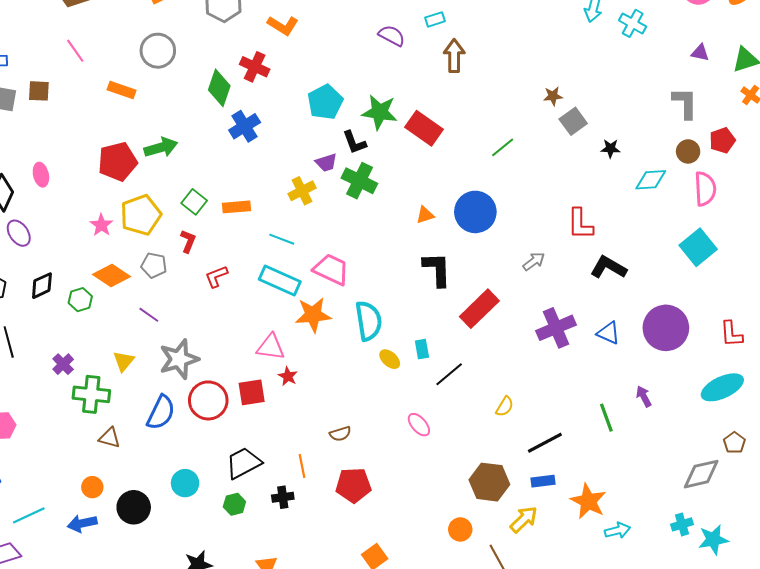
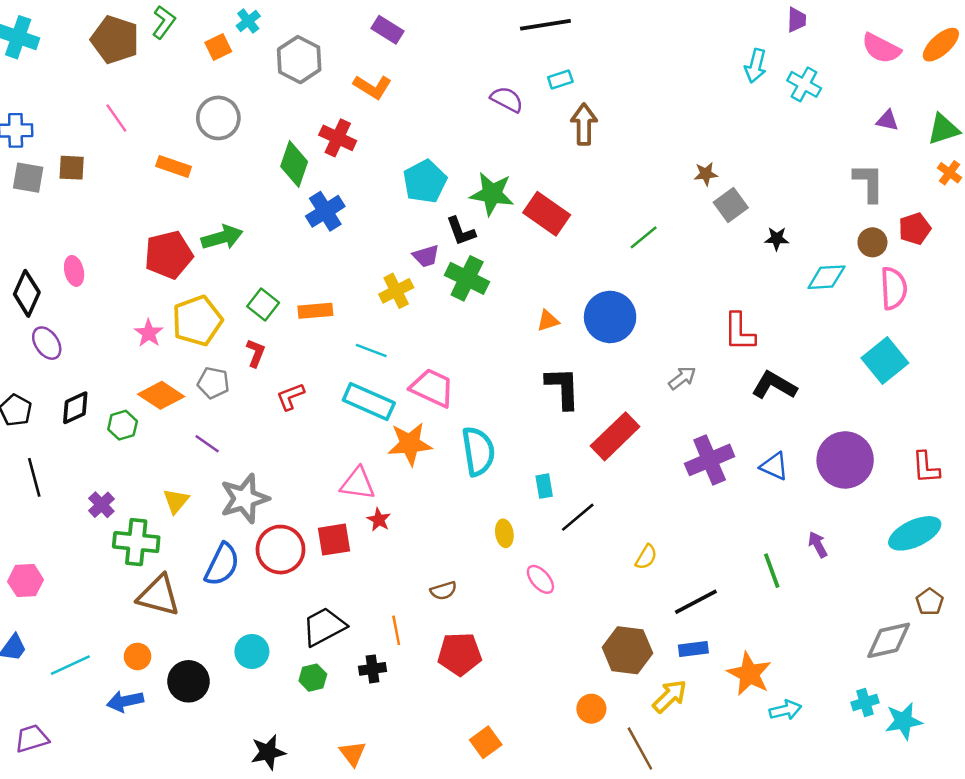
yellow ellipse: (390, 359) -> (504, 533), moved, turned 40
brown triangle: (109, 438) -> (159, 596), size x1.6
cyan line: (29, 515) -> (70, 665), moved

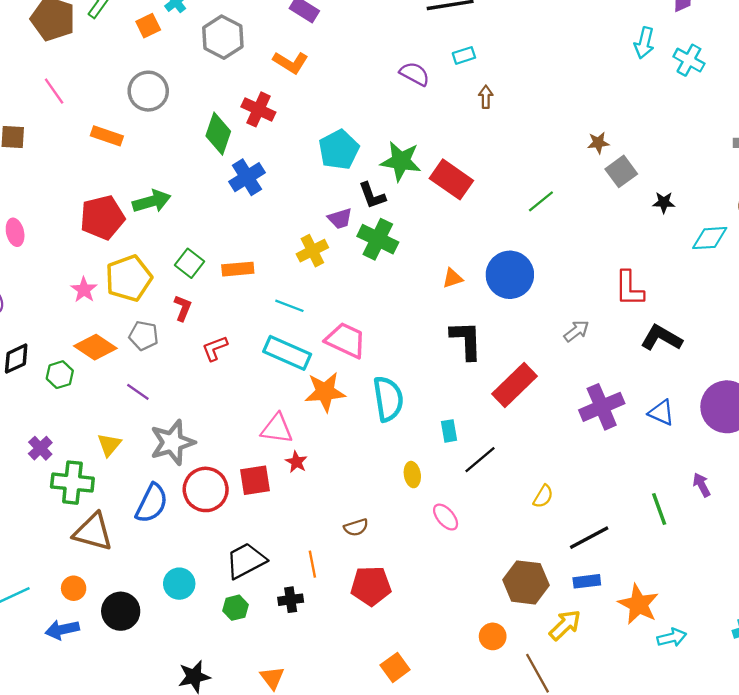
brown arrow: (584, 124) -> (486, 97), size x0.6

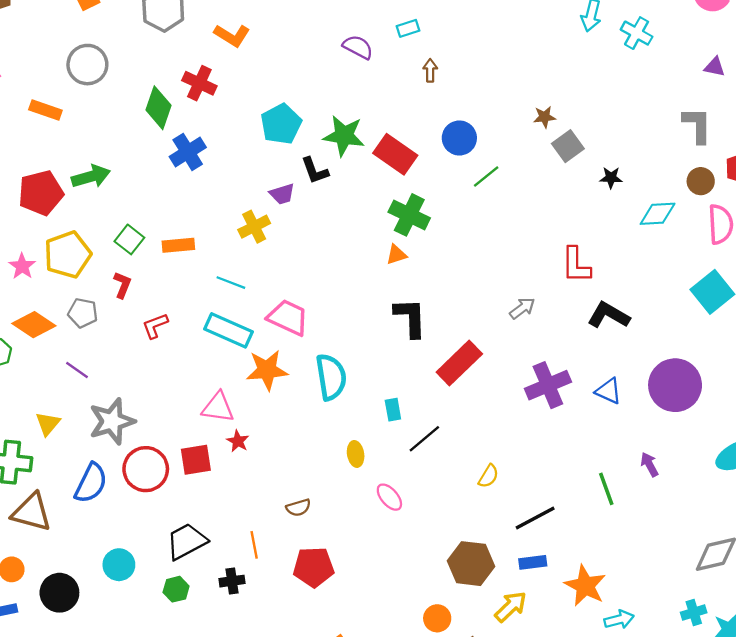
green cross: (378, 239) -> (409, 215), moved
blue circle: (510, 275) -> (459, 138), moved, size x0.7

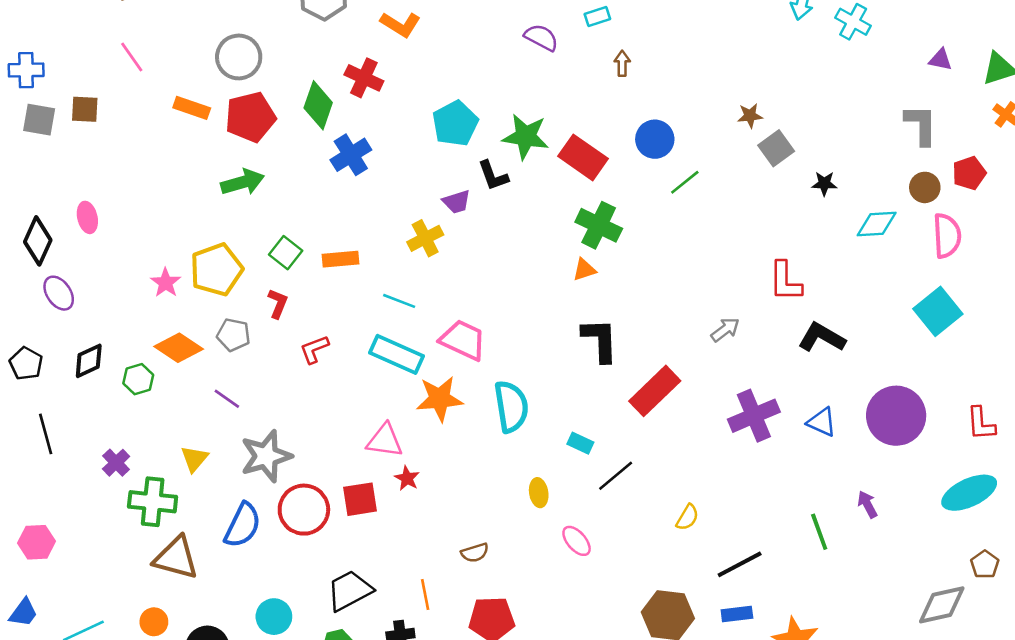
red pentagon: (41, 193) -> (250, 117), moved
cyan rectangle: (393, 410) -> (580, 443), turned -55

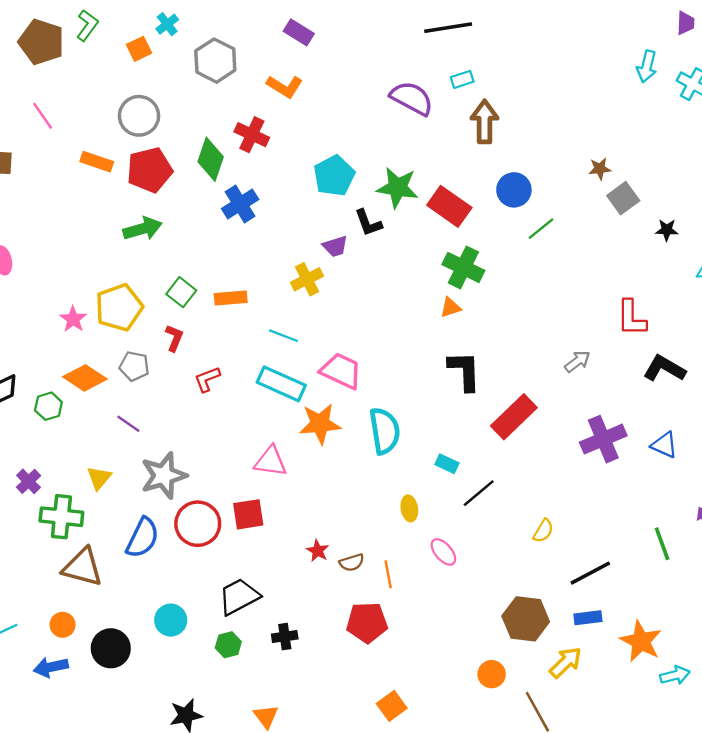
purple semicircle: (541, 37) -> (412, 98), size x1.4
brown arrow: (622, 64) -> (485, 122), size x1.8
red star: (407, 478) -> (318, 551), moved
orange line: (425, 594) -> (388, 574), moved

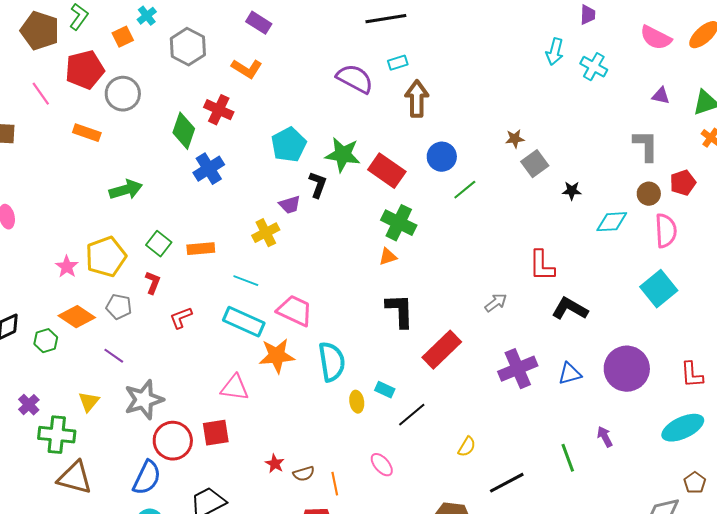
red pentagon: (150, 170) -> (85, 70), moved
black L-shape: (368, 223) -> (318, 185), turned -140
blue triangle: (664, 445) -> (570, 374), turned -40
yellow ellipse: (409, 508) -> (357, 402), moved
blue semicircle: (142, 538) -> (147, 478), moved

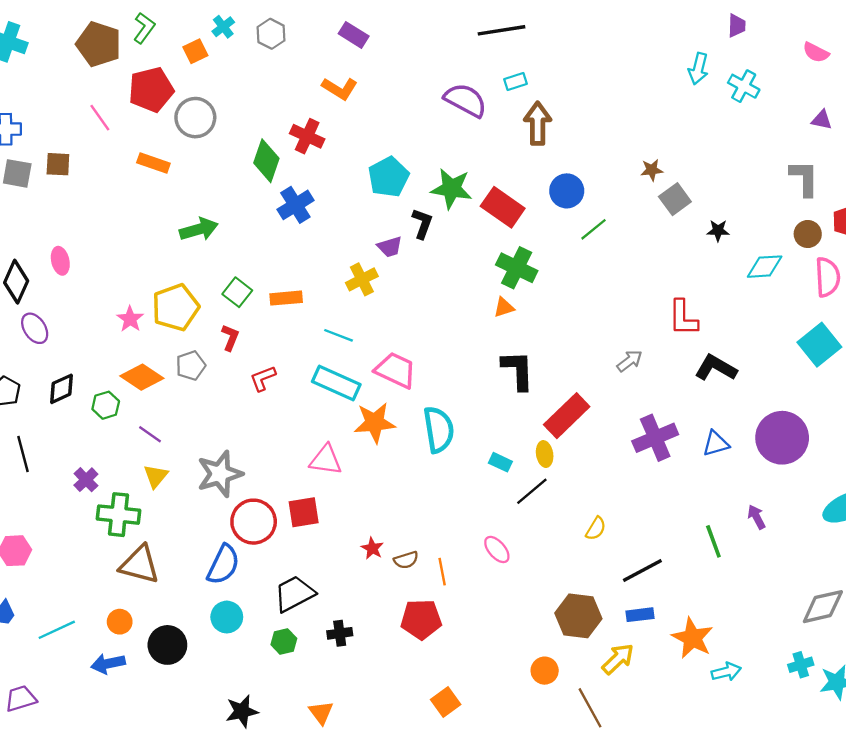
pink semicircle: (656, 38) -> (816, 52), size x0.7
gray hexagon: (188, 47) -> (271, 34), moved, size x0.7
gray pentagon: (119, 307) -> (191, 366), turned -30
purple line: (114, 356) -> (150, 434), moved
yellow ellipse: (357, 402) -> (545, 454), moved

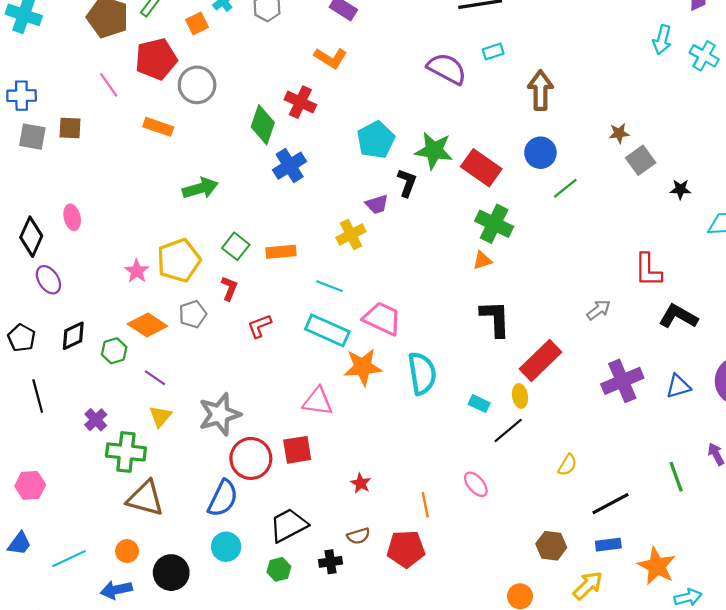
brown arrow: (538, 123) -> (540, 90), moved
brown semicircle: (406, 560) -> (359, 536), moved
brown hexagon: (578, 616) -> (551, 546), size x0.7

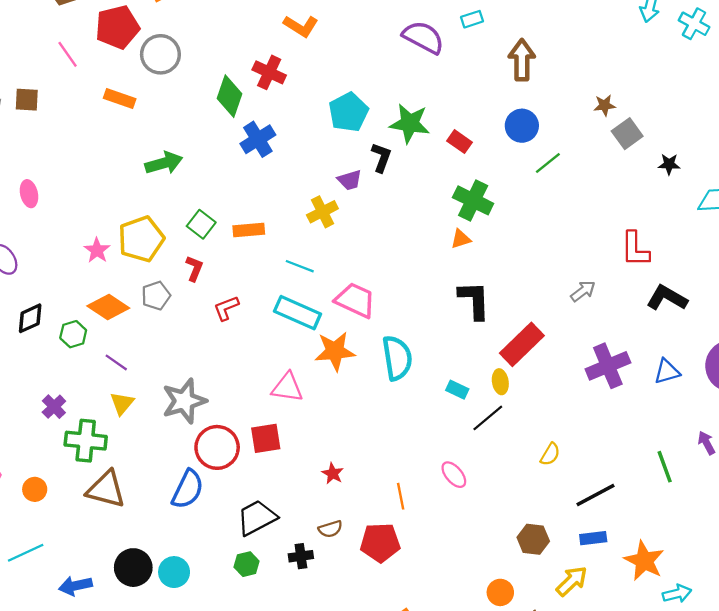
red rectangle: (481, 168) -> (460, 142), size x0.6
cyan circle: (226, 547) -> (174, 572), moved
orange circle: (127, 551) -> (35, 489), moved

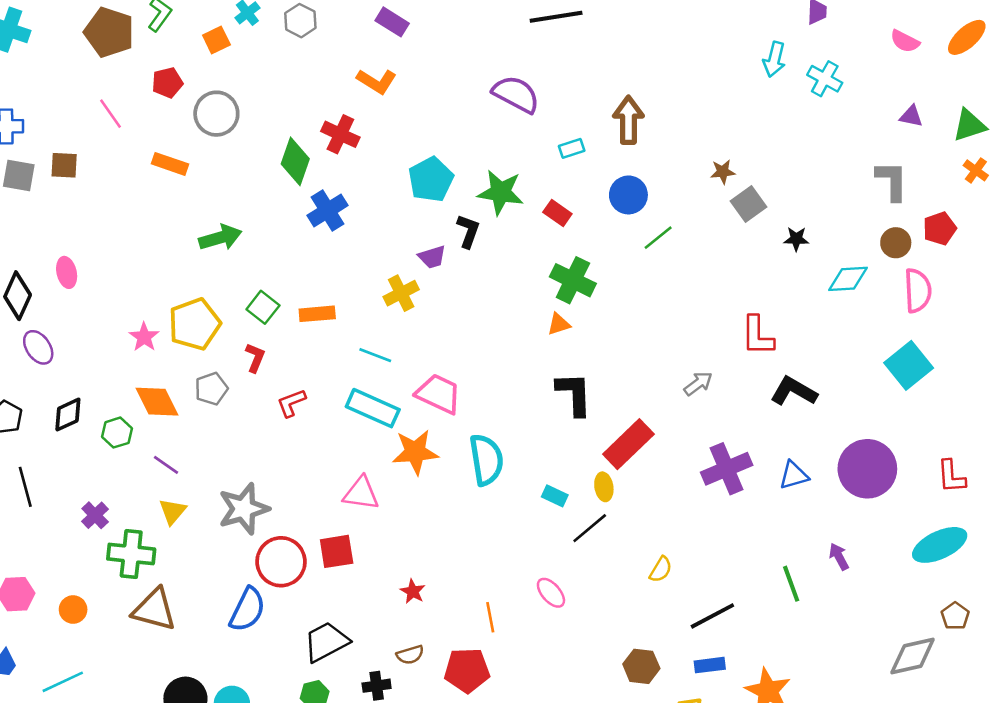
cyan rectangle: (472, 19) -> (572, 148), moved
red pentagon: (117, 27) -> (167, 83), size x0.6
orange diamond: (108, 307) -> (157, 402), turned 30

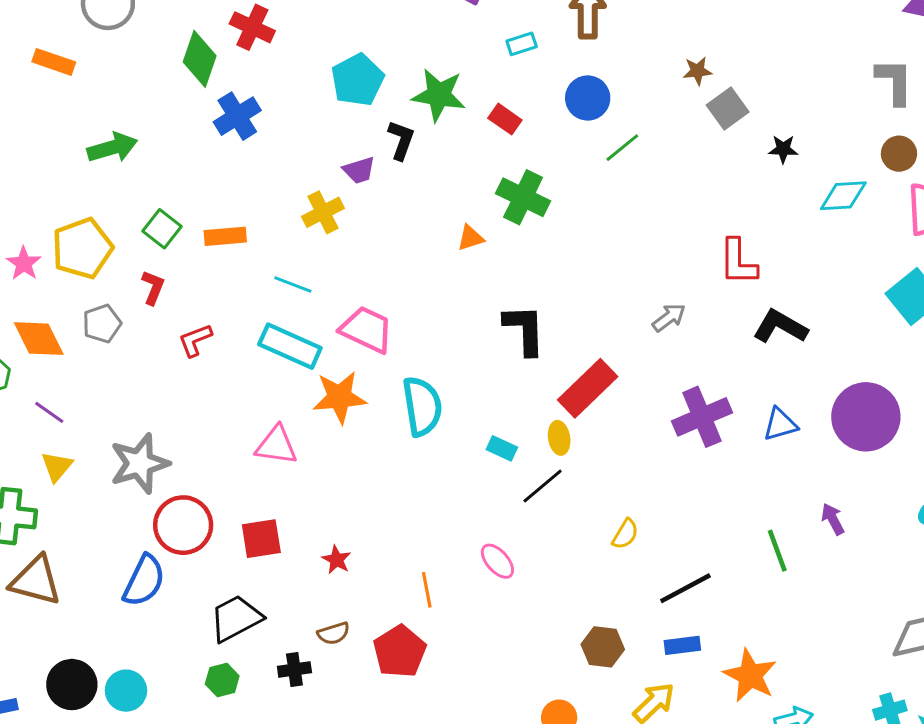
orange triangle: (559, 324) -> (470, 238), moved
red square: (337, 551) -> (261, 539), moved
red pentagon: (467, 670) -> (400, 651), turned -30

